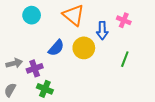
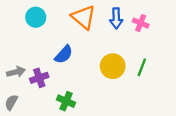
blue arrow: (102, 31) -> (116, 18), moved
yellow circle: (84, 48) -> (113, 66), moved
green cross: (45, 89) -> (66, 101), moved

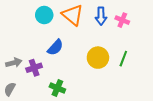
cyan circle: (36, 17) -> (44, 15), moved

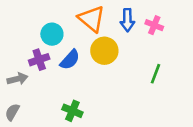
cyan circle: (44, 15) -> (52, 34), moved
yellow circle: (98, 58) -> (104, 51), moved
purple cross: (34, 68) -> (39, 60), moved

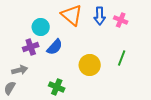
yellow circle: (104, 51) -> (90, 65), moved
gray arrow: (17, 79) -> (20, 70), moved

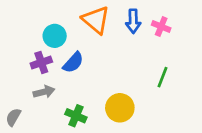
yellow circle: (90, 65) -> (120, 108), moved
gray arrow: (20, 70) -> (44, 92), moved

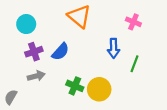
blue arrow: (133, 21) -> (114, 48), moved
cyan circle: (55, 36) -> (26, 24), moved
green cross: (76, 116) -> (75, 86), moved

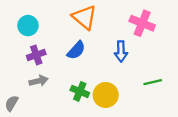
pink cross: (133, 22) -> (142, 23), size x1.5
blue semicircle: (60, 52) -> (76, 50), moved
green line: (135, 64) -> (153, 82), moved, turned 56

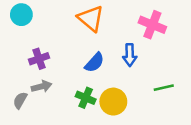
cyan circle: (28, 26) -> (21, 15), moved
blue semicircle: (76, 50) -> (94, 62), moved
gray semicircle: (12, 103) -> (20, 100), moved

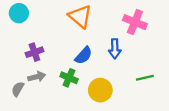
green cross: (86, 98) -> (69, 78), moved

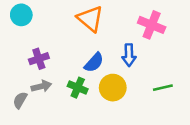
yellow circle: (100, 90) -> (113, 88), moved

